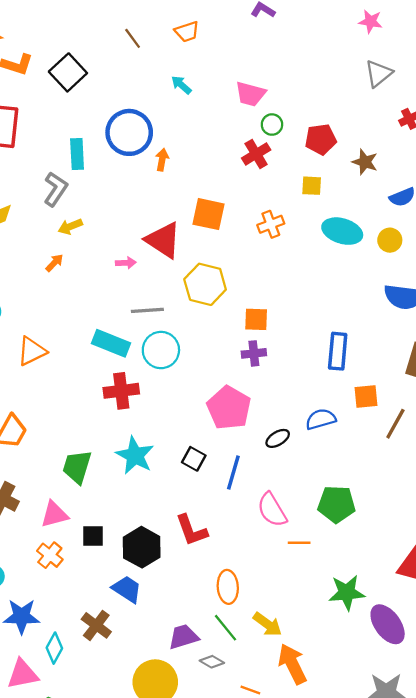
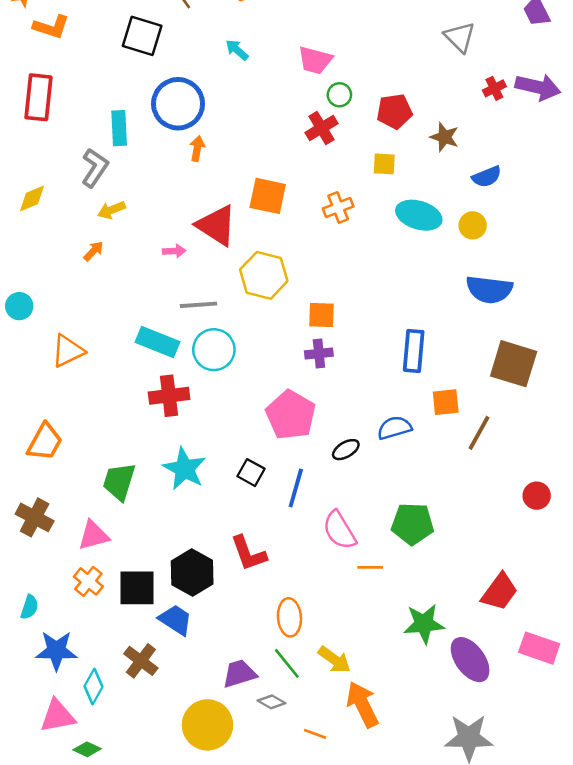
black square: (68, 72) -> (142, 36), moved, turned -30
gray triangle: (378, 74) -> (460, 37), turned -36
orange arrow: (162, 160) -> (197, 149), moved
black square: (93, 536) -> (137, 588), moved, size x1.5

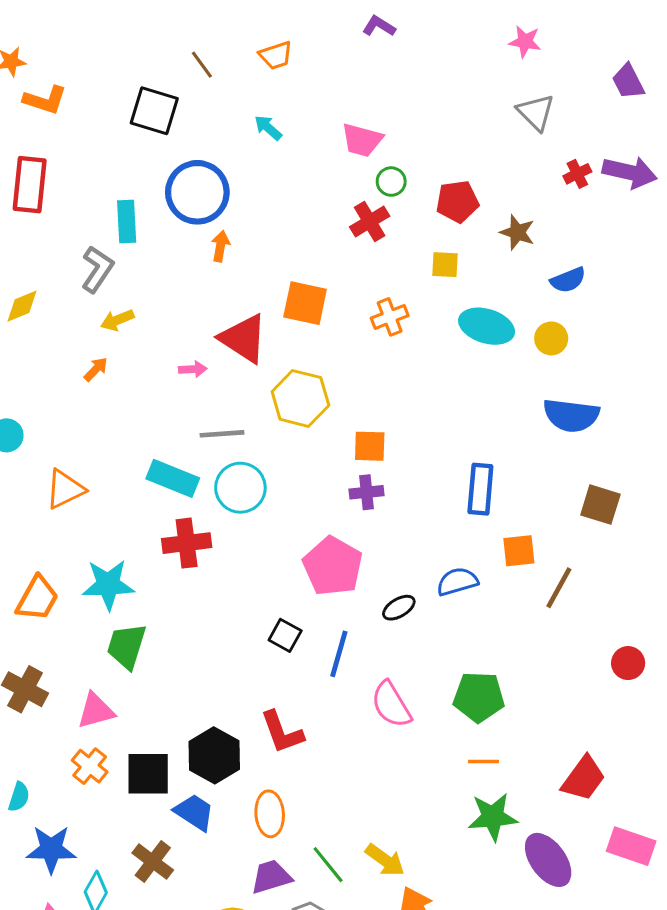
brown square: (514, 364) -> (600, 505), size x0.7
cyan star: (184, 469) -> (108, 585), moved, turned -30
orange line: (370, 567) -> (483, 762), moved
orange ellipse: (289, 617) -> (270, 814), moved

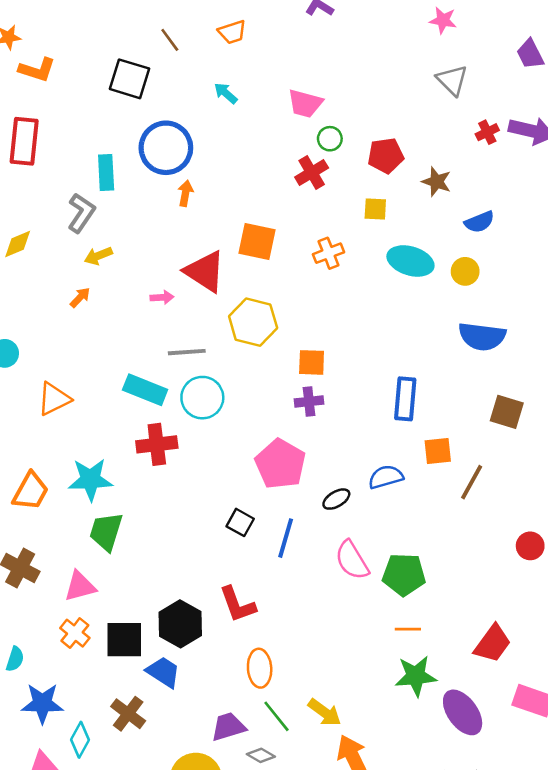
pink semicircle: (391, 705) -> (352, 560), moved
orange ellipse: (270, 814) -> (260, 668), moved

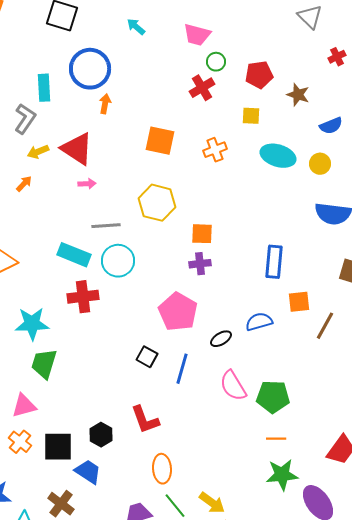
red triangle: (205, 271) -> (77, 149), moved
black hexagon: (180, 624) -> (101, 435), size x0.7

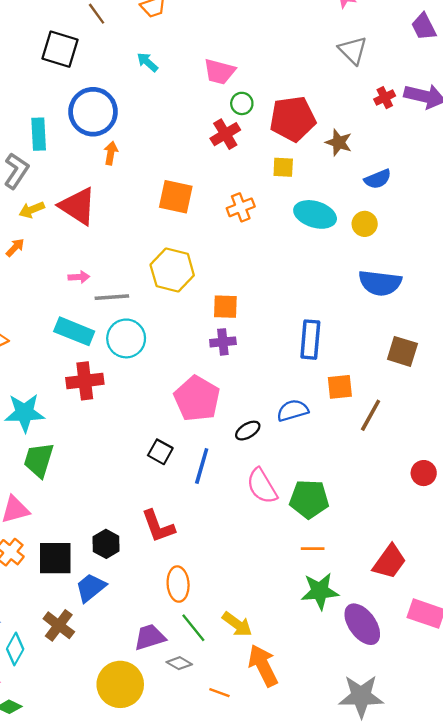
red pentagon: (259, 75) -> (293, 119), size x1.4
pink arrow: (87, 184) -> (79, 277), moved
blue trapezoid: (88, 472) -> (91, 588), turned -72

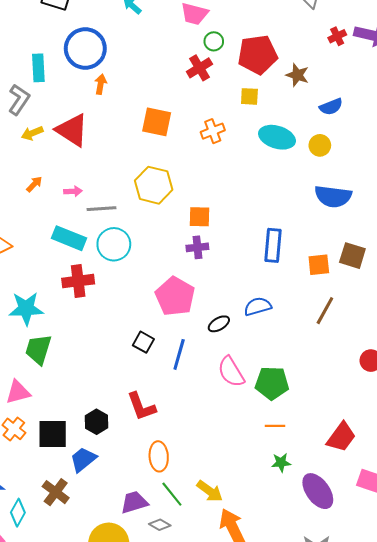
orange arrow: (15, 248) -> (34, 184), moved
orange square: (340, 387) -> (319, 265), moved
green star: (320, 591) -> (281, 463), size x0.6

